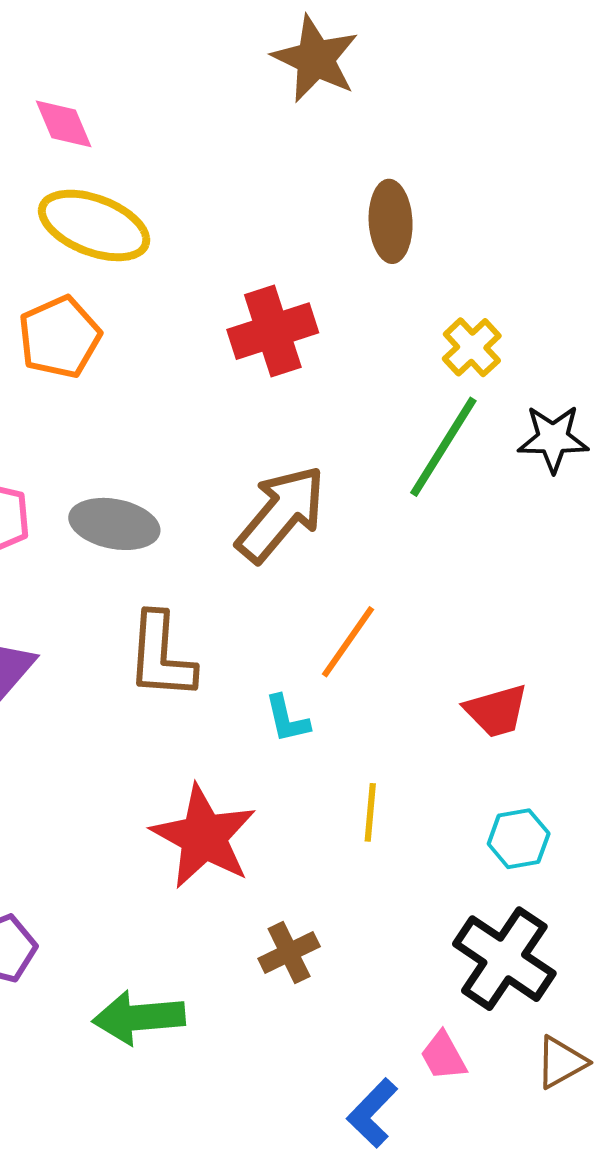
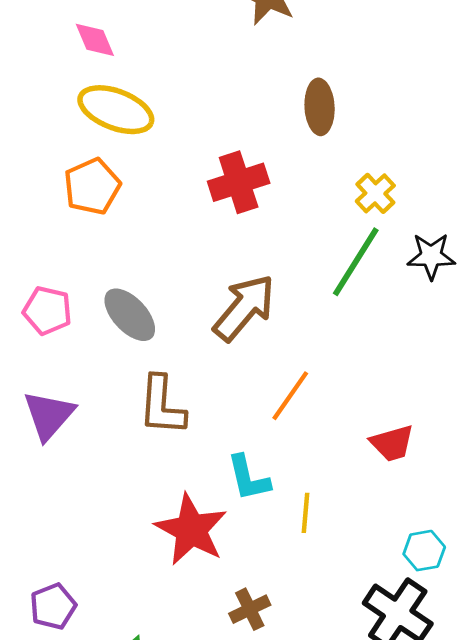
gray ellipse: (114, 524) -> (130, 315), turned 36
cyan L-shape: (287, 719) -> (248, 478), moved, size x1.4
cyan hexagon: (519, 839) -> (424, 551), moved

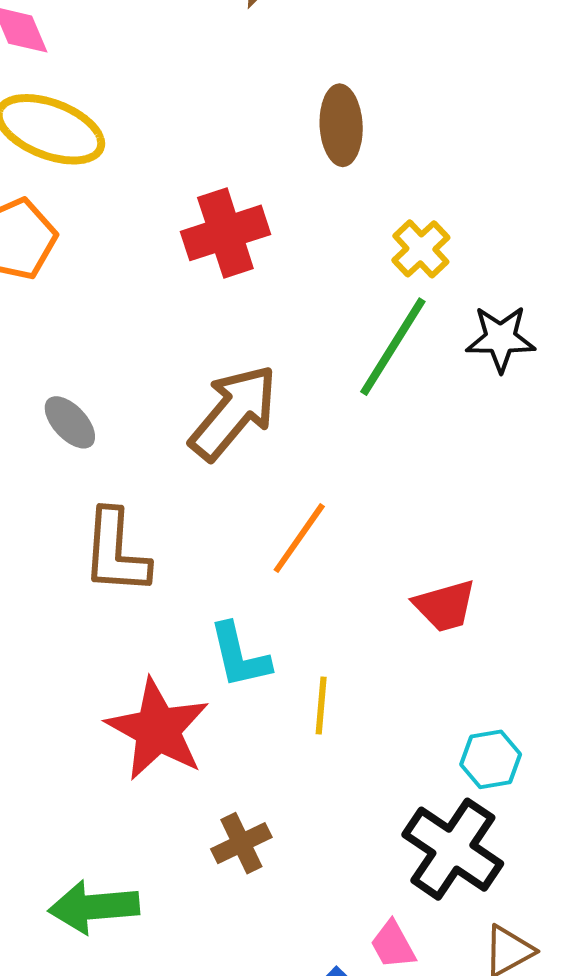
gray ellipse: (130, 315) -> (70, 422), size x0.7

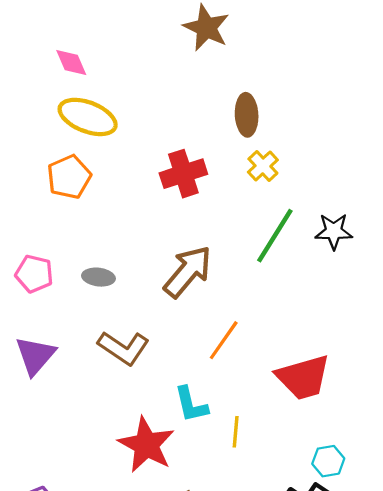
yellow cross: (421, 249) -> (263, 166), moved
gray ellipse: (70, 422) -> (98, 277), turned -40
brown L-shape: (116, 552) -> (124, 348), turned -60
red trapezoid: (445, 606) -> (303, 377), size x1.6

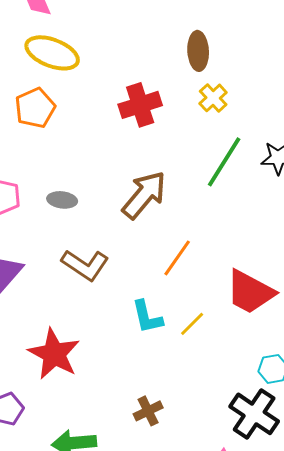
red trapezoid: (303, 377) -> (250, 292), turned 44
yellow line: (236, 432) -> (192, 324), moved, turned 40
red star: (146, 445) -> (54, 354), moved

